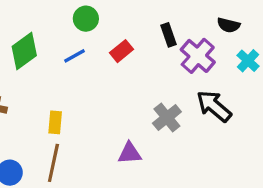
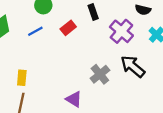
black rectangle: (169, 35) -> (93, 12), moved
purple triangle: (130, 153) -> (74, 99), turned 36

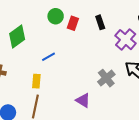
red rectangle: (68, 28) -> (73, 23), moved, turned -32
blue line: (35, 31) -> (49, 57), moved

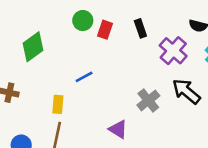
blue line: (49, 57) -> (84, 77), moved

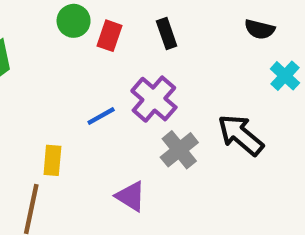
purple cross: (173, 51) -> (154, 99), moved
blue line: (84, 77) -> (101, 116), moved
yellow rectangle: (58, 104) -> (52, 160), moved

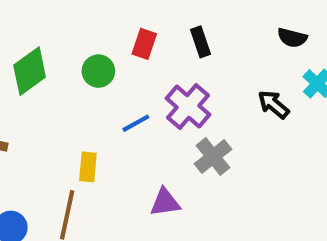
green circle: (74, 21) -> (98, 71), moved
black arrow: (241, 135) -> (273, 104), moved, size x0.7
purple triangle: (131, 196) -> (165, 202), turned -40

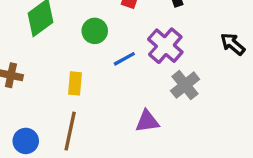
green circle: (98, 71) -> (95, 31), moved
yellow rectangle: (88, 167) -> (75, 83), moved

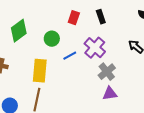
yellow rectangle: (75, 83) -> (40, 71), size x1.6
purple triangle: (147, 121) -> (110, 94), moved

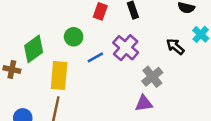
green diamond: (19, 31) -> (34, 49), moved
gray cross: (107, 72) -> (152, 77), moved

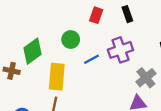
purple cross: (126, 48) -> (120, 50), turned 30

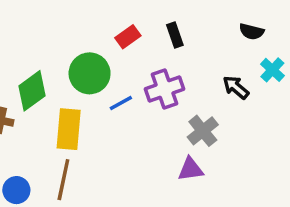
red rectangle: (96, 15) -> (128, 37), turned 35
green circle: (71, 40) -> (90, 73), size x1.5

